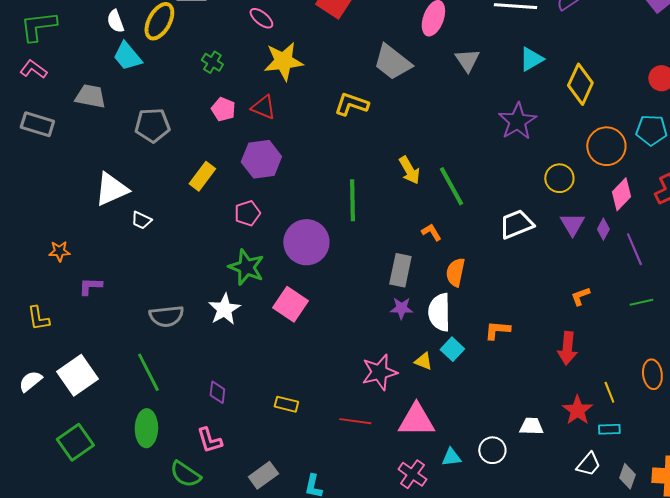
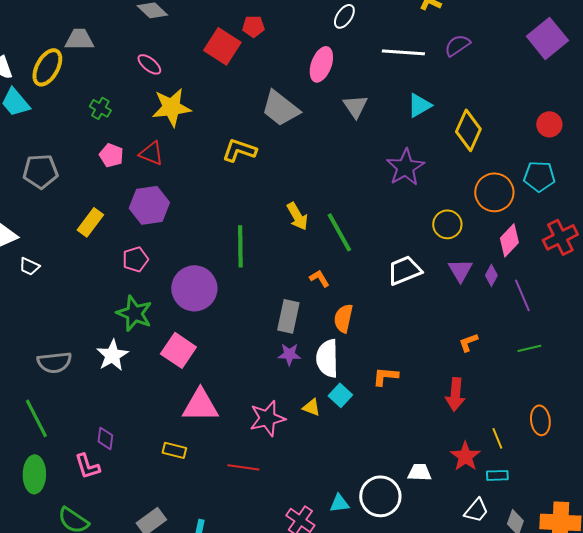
pink triangle: (416, 420) -> (200, 405), moved
pink L-shape: (209, 440) -> (87, 466), moved
white circle: (492, 450) -> (380, 496), size x1.5

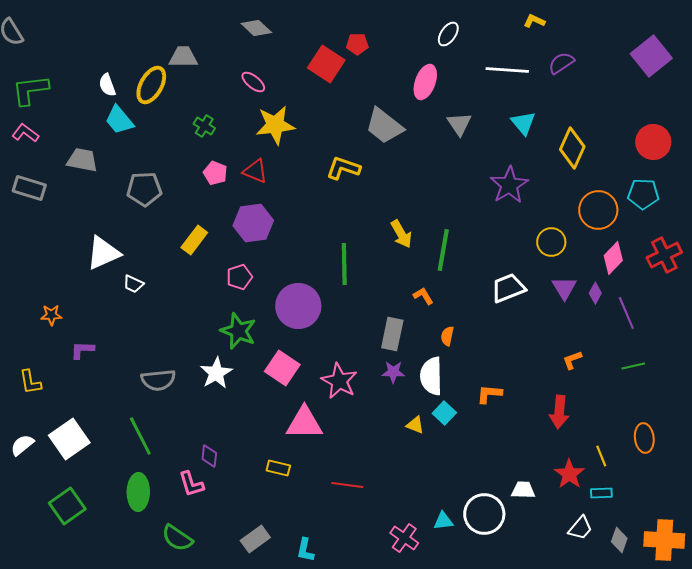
cyan triangle: (419, 105) -> (523, 123), turned -40
red circle: (549, 124) -> (653, 142), size x1.4
green line: (339, 232) -> (443, 250), turned 39
orange semicircle: (343, 318) -> (447, 336), size x0.7
pink star: (267, 418) -> (339, 381), moved, turned -30

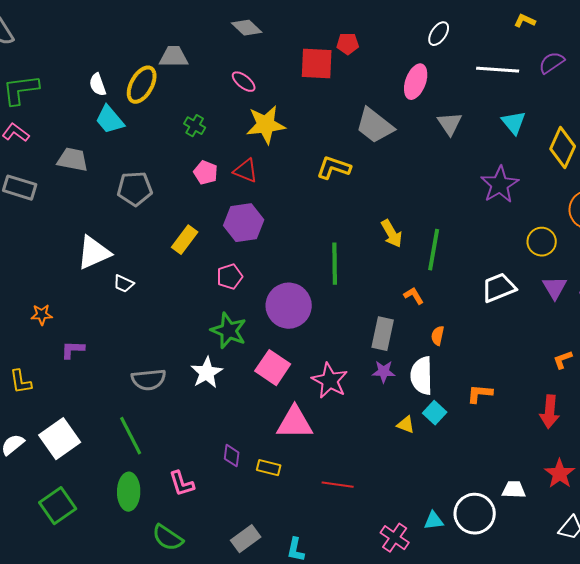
red square: (326, 64) -> (317, 64), turned -30
purple diamond: (209, 456) -> (232, 456), moved

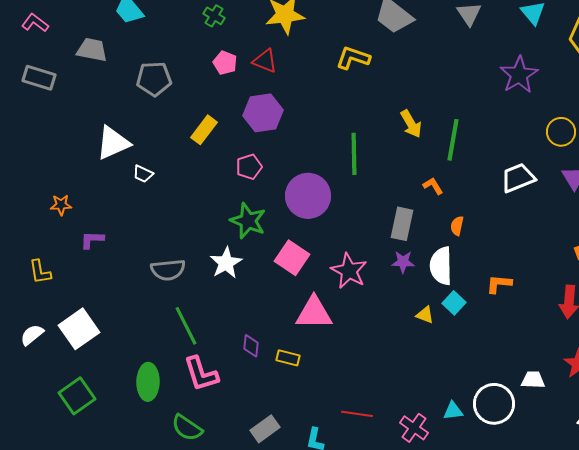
green line: (131, 436) -> (186, 326), moved
pink L-shape: (182, 484) -> (201, 374), size x1.4
red line: (338, 485) -> (357, 414), moved

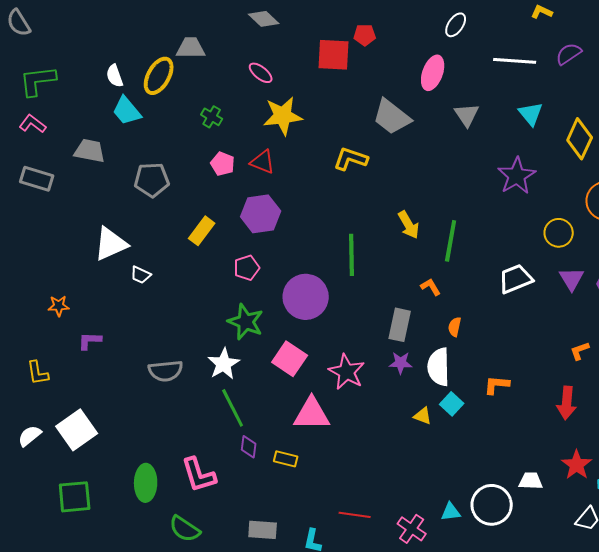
green line: (186, 326) -> (233, 408), moved
green square: (77, 396) -> (75, 497), turned 30
gray rectangle: (265, 429) -> (263, 530), turned 40

